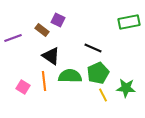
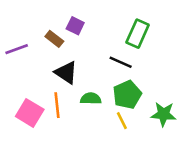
green rectangle: (129, 22) -> (138, 34), moved, turned -55
green semicircle: (70, 76) -> (91, 99), size x0.7
pink square: (23, 87) -> (30, 113), size x1.5
yellow line: (103, 95) -> (122, 121), moved

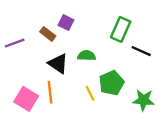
black line: (121, 62) -> (141, 51), moved
green semicircle: (91, 99) -> (86, 56), moved
yellow line: (122, 121) -> (90, 93), moved

